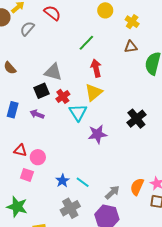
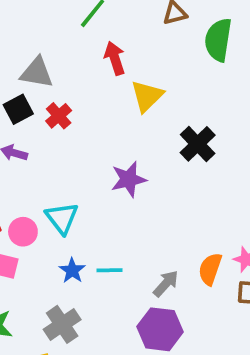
yellow triangle: (94, 92) -> (147, 96), moved
cyan triangle: (78, 112) -> (62, 218), moved
cyan line: (83, 182) -> (109, 270), turned -32
gray cross: (70, 208) -> (62, 324), moved

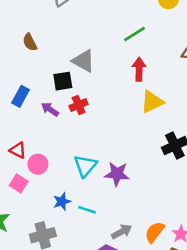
red cross: (59, 116) -> (79, 105), moved
purple star: (129, 179) -> (117, 174), moved
cyan triangle: (62, 218) -> (85, 166), moved

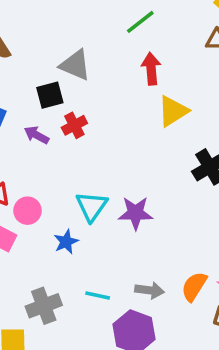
blue star: (62, 201) -> (66, 242), moved
cyan line: (87, 210) -> (98, 295), moved
gray arrow: (122, 232) -> (149, 290), turned 42

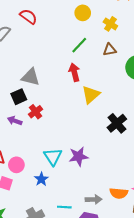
green line: (140, 22) -> (79, 45), moved
orange semicircle: (194, 286) -> (119, 193), turned -108

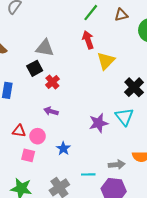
purple arrow: (15, 121) -> (51, 111), moved
cyan triangle: (53, 157) -> (124, 117), moved

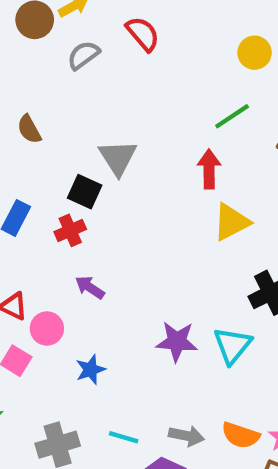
gray triangle: (45, 48) -> (118, 158), turned 30
black square: (35, 68) -> (85, 192), turned 35
red cross: (52, 82) -> (70, 230), moved

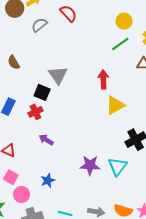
green line: (232, 116) -> (120, 44), moved
pink circle: (47, 329) -> (22, 194), moved

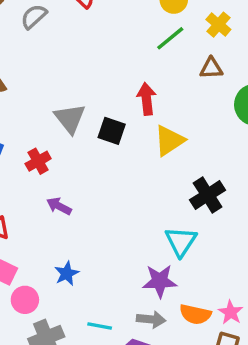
gray triangle: (58, 75) -> (70, 118), moved
black square: (42, 92) -> (112, 131), moved
purple star: (90, 165) -> (160, 281), moved

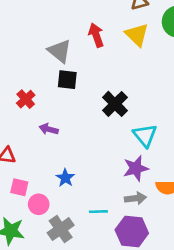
gray triangle: (70, 118) -> (59, 51), moved
black square: (112, 131) -> (67, 80), moved
yellow triangle: (169, 140) -> (137, 35), moved, turned -30
black cross: (208, 195) -> (115, 104), moved

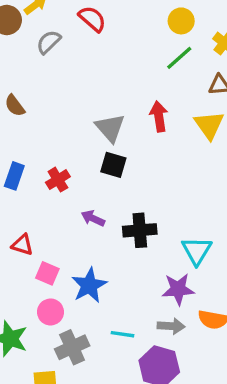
black cross: (115, 104) -> (140, 230), moved, turned 30
purple arrow: (49, 129) -> (93, 218), moved
blue star: (65, 178) -> (89, 285), size x1.5
pink square: (19, 187) -> (47, 273), moved

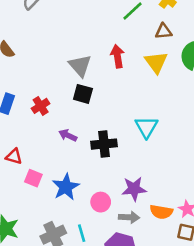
cyan triangle: (197, 251) -> (146, 127), moved
pink circle: (50, 312) -> (101, 202), moved
cyan line: (122, 334) -> (82, 233), moved, turned 66

